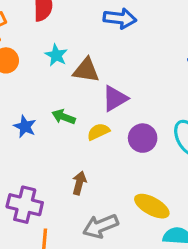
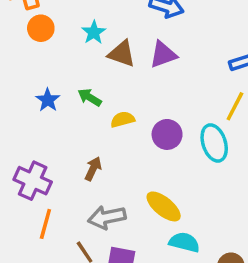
purple triangle: (115, 98) -> (163, 54), moved

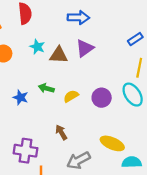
brown arrow: (93, 169) -> (61, 132), turned -40

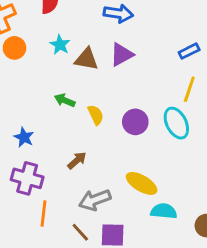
yellow semicircle: (71, 96) -> (96, 115), turned 88
blue star: (21, 97) -> (24, 137), moved
brown arrow: (61, 132) -> (77, 160), turned 72

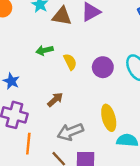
green arrow: (65, 100) -> (44, 50), turned -35
yellow ellipse: (142, 183) -> (109, 118), turned 45

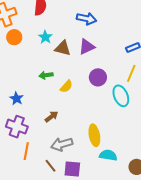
yellow semicircle: (70, 62) -> (66, 86), turned 64
purple circle: (103, 67) -> (98, 77), moved

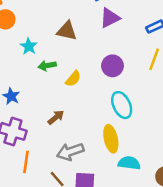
cyan star: (45, 37) -> (29, 46), moved
purple triangle: (87, 47) -> (110, 18), moved
cyan ellipse: (121, 96) -> (122, 105), moved

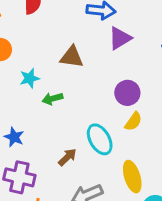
cyan star: (29, 46) -> (30, 78), turned 30
yellow semicircle: (73, 79) -> (133, 121), moved
cyan ellipse: (122, 105) -> (100, 139), moved

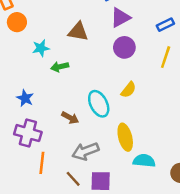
purple circle: (127, 93) -> (124, 47), moved
brown arrow: (67, 157) -> (70, 118), turned 70

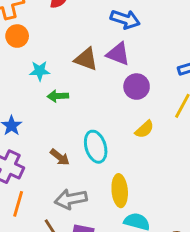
purple triangle: (120, 18) -> (118, 54), moved, turned 40
yellow semicircle: (128, 90) -> (144, 129), moved

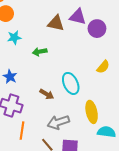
cyan star: (40, 71) -> (14, 38), moved
purple circle: (137, 87) -> (97, 29), moved

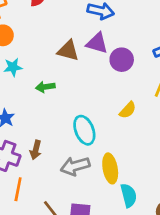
brown arrow: (47, 94) -> (36, 150), moved, turned 72
gray arrow: (58, 122) -> (75, 166), moved
cyan semicircle: (106, 132) -> (129, 195), turned 66

